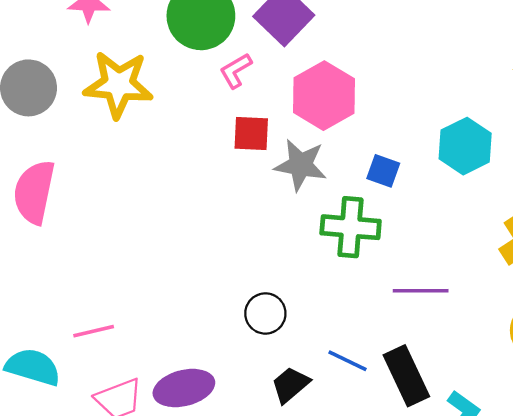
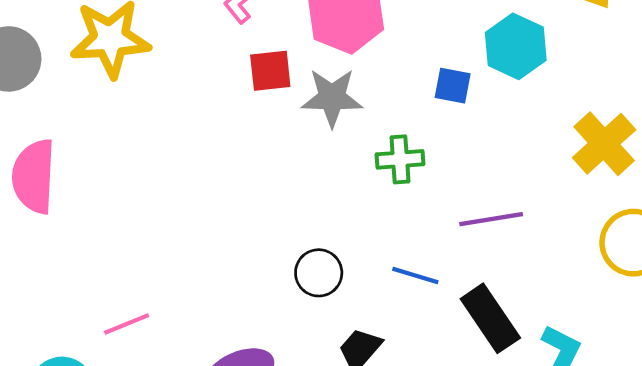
blue square: (383, 171) -> (453, 86), moved
green cross: (351, 227) -> (400, 159), size x0.7
blue line: (347, 361) -> (415, 275), moved

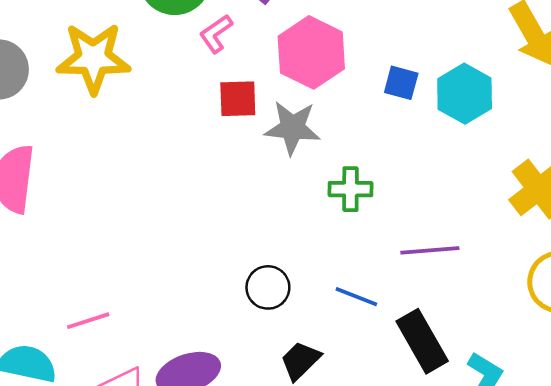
blue square: (453, 86) -> (401, 83), moved

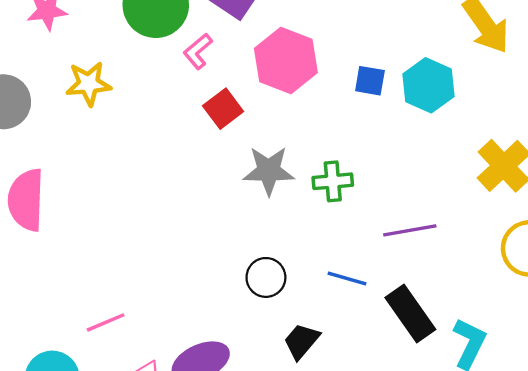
yellow star: (93, 58) -> (89, 84), size x0.7
red square: (238, 99) -> (223, 109), turned -30
gray star: (292, 128) -> (269, 171), moved

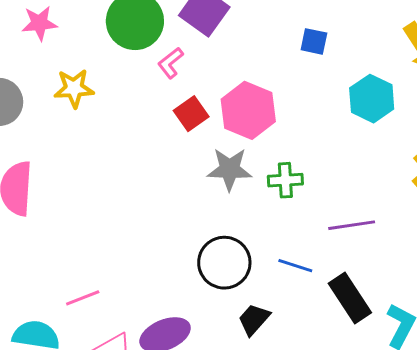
pink hexagon: (286, 61) -> (248, 110), moved
blue square: (370, 81) -> (314, 41), moved
black circle: (266, 277) -> (224, 263), size x1.5

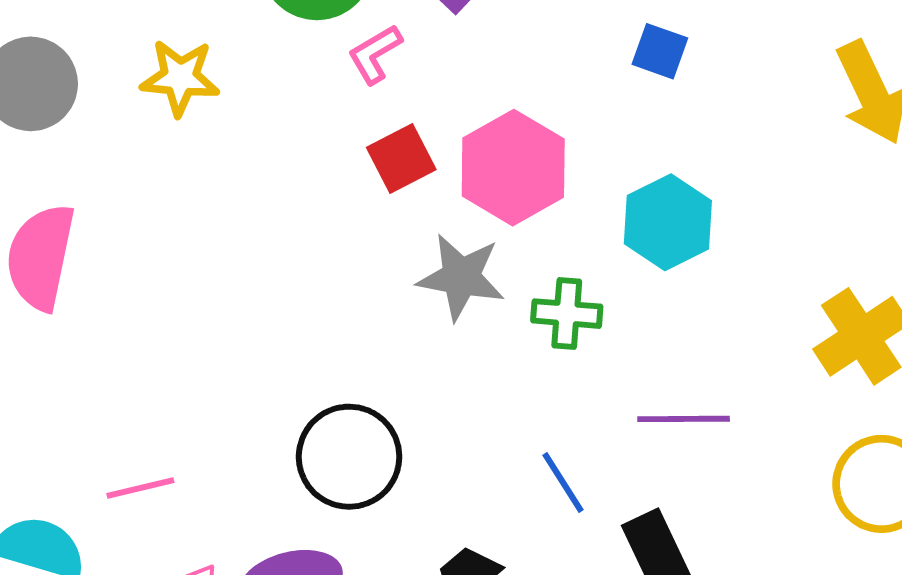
cyan hexagon: (372, 99) -> (668, 222), moved
black circle: (224, 263) -> (349, 457), moved
blue line: (295, 266) -> (563, 483), turned 32

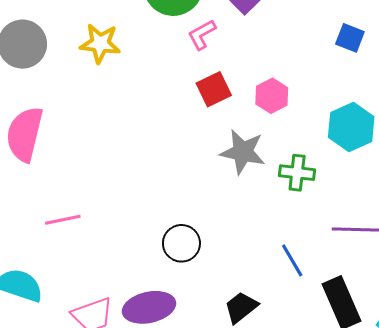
pink hexagon: (513, 168) -> (272, 96), size x0.6
black circle: (349, 457) -> (181, 243), size x0.7
pink line: (140, 488) -> (63, 220), moved

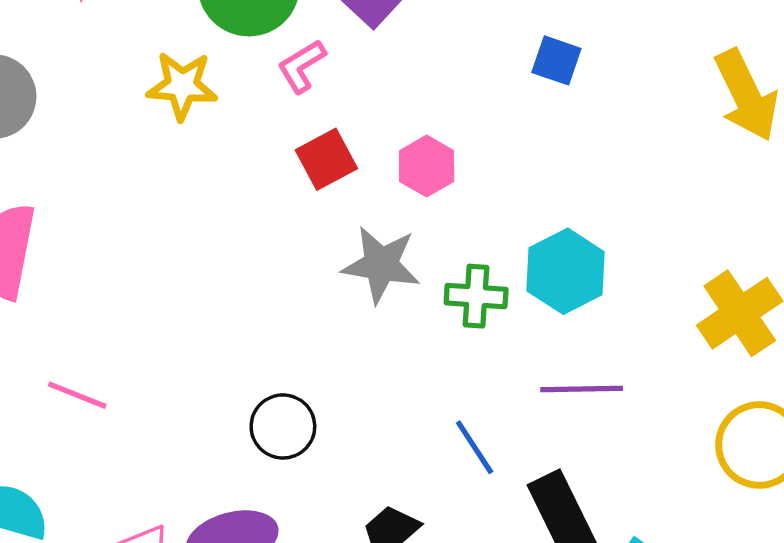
yellow star: (100, 43) -> (182, 86), moved
cyan hexagon: (351, 127) -> (566, 271), moved
pink line: (63, 220) -> (77, 395), turned 36

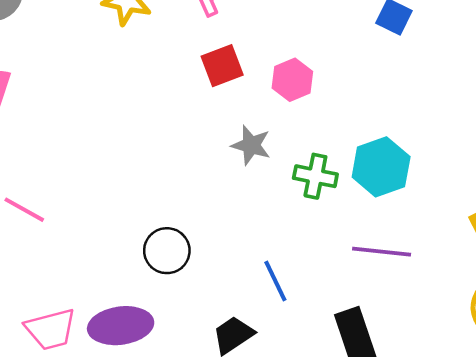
gray star: (381, 265) -> (251, 145), size x0.7
blue line: (475, 447) -> (275, 281), moved

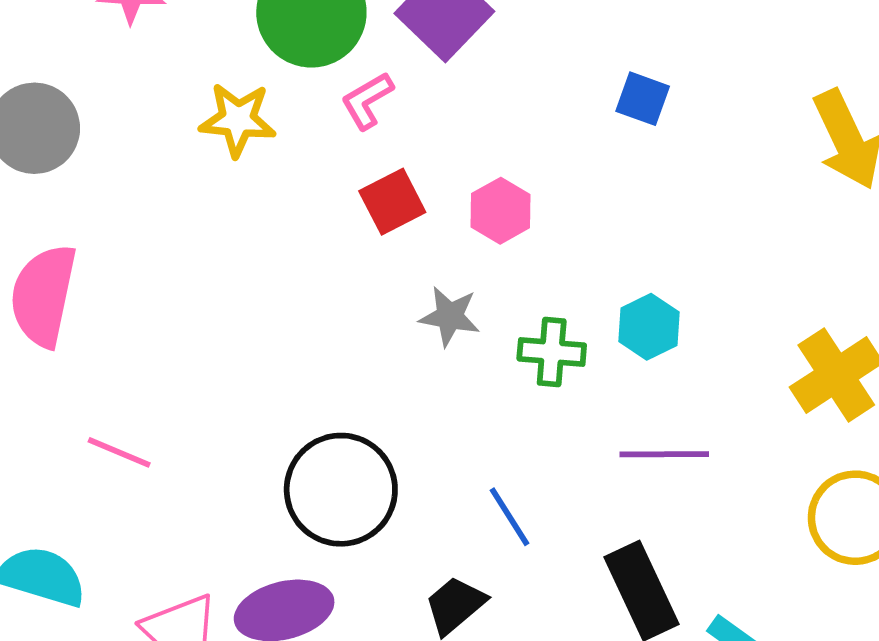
cyan hexagon: (381, 167) -> (649, 327), size x0.7
black circle: (167, 251) -> (341, 490), size x1.6

